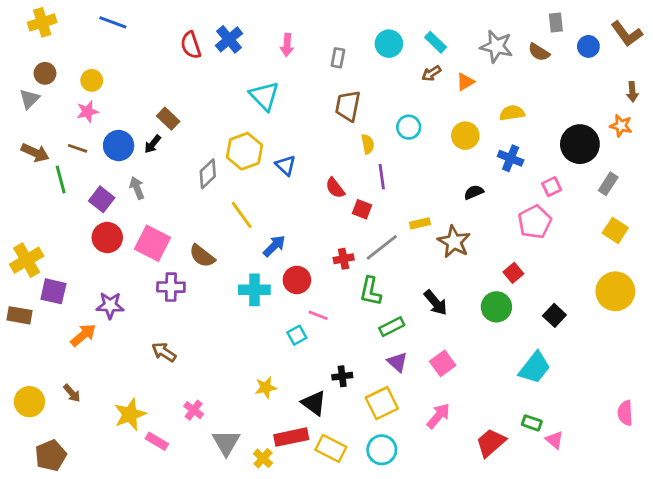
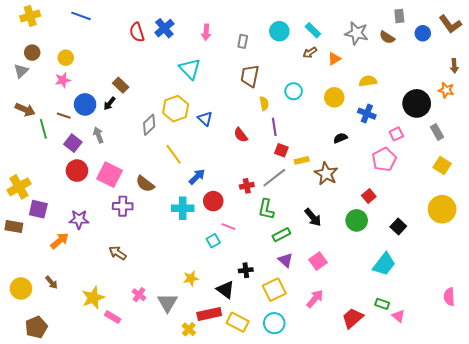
brown line: (78, 148) -> (64, 116), moved
gray rectangle: (608, 184) -> (437, 132), turned -63
red square: (362, 209) -> (281, 150), moved
gray triangle: (226, 443) -> (167, 303), moved

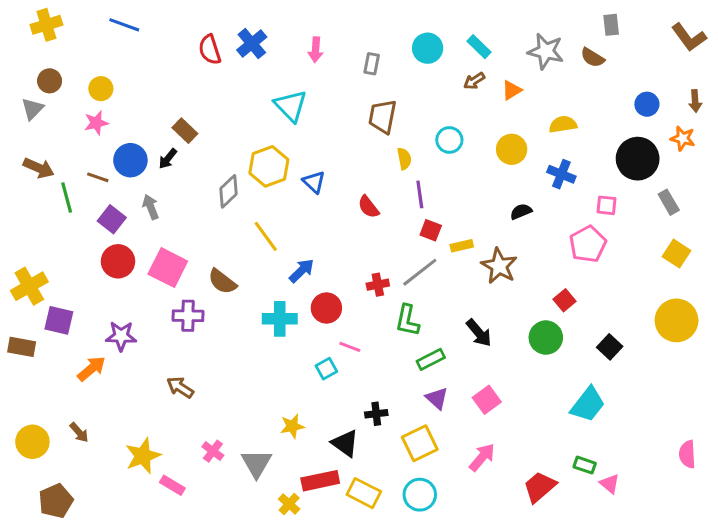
blue circle: (423, 33) -> (647, 104), moved
pink square: (396, 134) -> (606, 205), turned 32

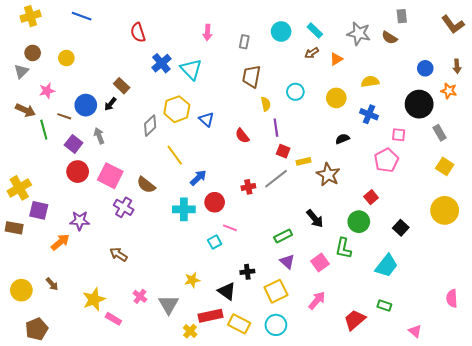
blue cross: (252, 44) -> (161, 63), moved
pink star: (96, 123) -> (47, 91), moved
purple cross: (188, 316) -> (124, 207), turned 30
green L-shape: (407, 320) -> (343, 248), moved
pink triangle: (610, 484) -> (415, 331), moved

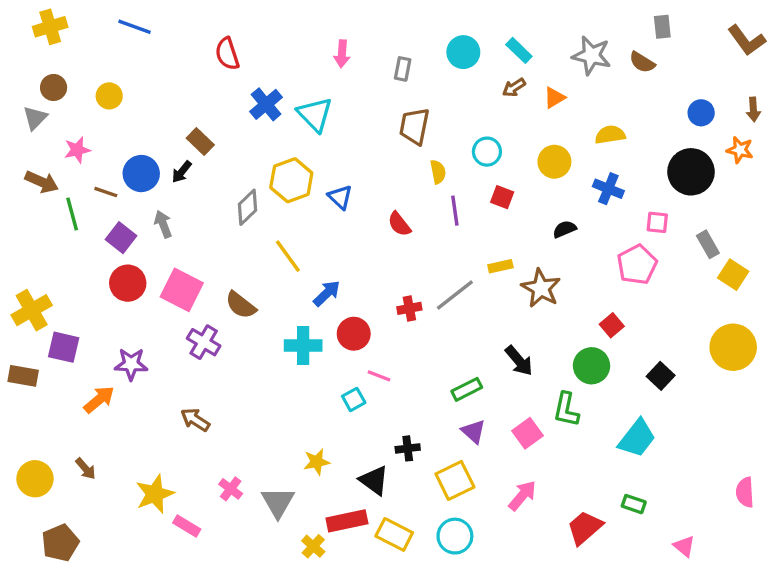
gray rectangle: (440, 133) -> (708, 244), moved
red square: (283, 151) -> (502, 197), moved

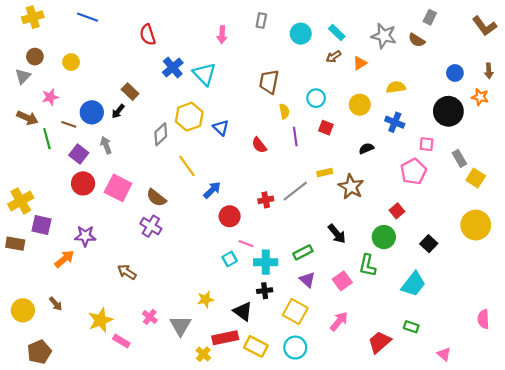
gray rectangle: (662, 27) -> (430, 17), turned 32
gray rectangle: (403, 69) -> (261, 20), moved
purple cross: (204, 342) -> (151, 226), moved
cyan cross: (303, 346) -> (266, 262), moved
yellow square: (455, 480) -> (295, 311), turned -35

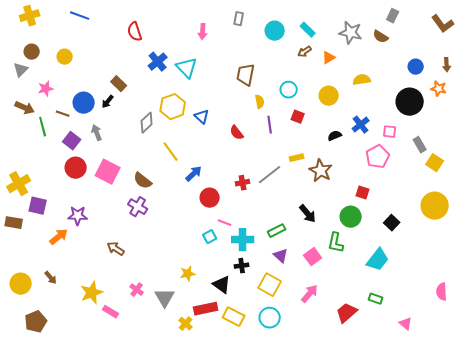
blue cross: (395, 122) -> (361, 125), moved, turned 30
red square: (397, 211) -> (363, 193), turned -32

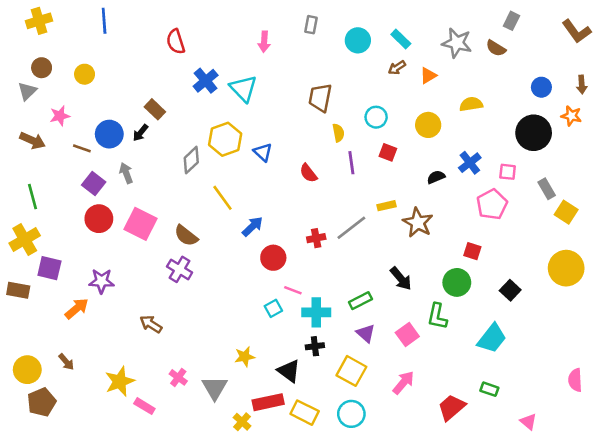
blue line: (80, 16) -> (104, 21), turned 66
green line: (43, 127) -> (32, 197), moved
brown pentagon: (36, 322) -> (42, 402), moved

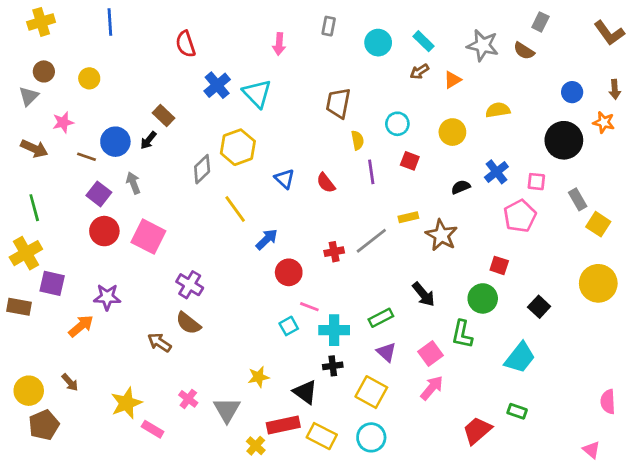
blue triangle: (263, 152) -> (285, 179), moved
brown semicircle: (186, 236) -> (188, 323), moved
pink arrow: (403, 383) -> (432, 388), moved
pink triangle: (528, 422) -> (591, 450), moved

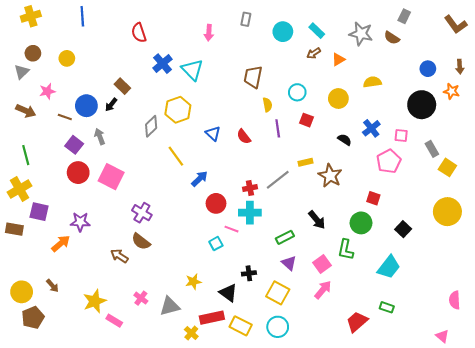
black semicircle: (461, 187) -> (345, 140), turned 56
cyan cross: (334, 330) -> (250, 213), moved
gray triangle: (227, 410) -> (170, 306), turned 45

